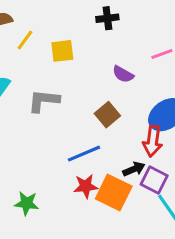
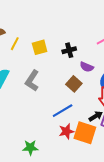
black cross: (107, 18) -> (69, 50), moved
purple semicircle: (123, 74) -> (87, 67), moved
gray L-shape: (44, 101) -> (32, 81), turned -55

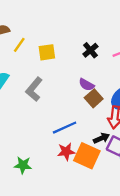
black cross: (69, 50) -> (90, 50), moved, turned -32
purple semicircle: (87, 67) -> (87, 85), moved
brown square: (74, 84) -> (94, 98), moved

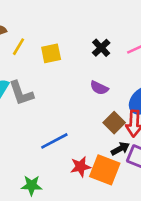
gray L-shape: (34, 89) -> (21, 93), moved, turned -55
brown square: (94, 98) -> (114, 123), moved
blue line: (65, 128) -> (54, 141), moved

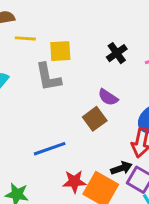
yellow line: (19, 47) -> (25, 38), turned 54
gray L-shape: (21, 93) -> (48, 77), moved
brown square: (114, 123) -> (95, 119), moved

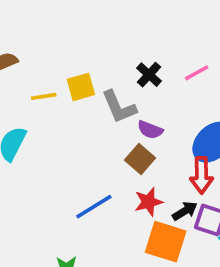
yellow line: (25, 38) -> (44, 96), moved
gray L-shape: (48, 77) -> (119, 107), moved
red star: (74, 182) -> (148, 202), moved

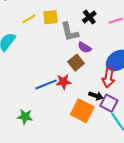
yellow line: (44, 96) -> (29, 19), turned -32
red star: (148, 202) -> (63, 82), moved
black arrow: (185, 211) -> (96, 96), turned 40

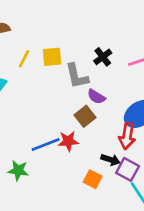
yellow line: (29, 19) -> (24, 59), turned -32
orange square: (82, 111) -> (93, 179), size x0.6
green star: (25, 117) -> (18, 170), moved

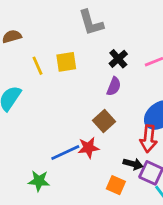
yellow line: (24, 59) -> (38, 66), turned -48
gray L-shape: (77, 76) -> (91, 23), moved
purple semicircle: (96, 97) -> (114, 86), moved, turned -96

